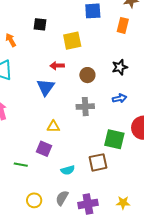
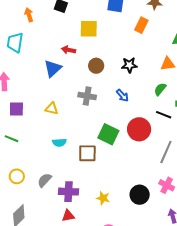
blue arrow: (119, 98) -> (122, 95), turned 48
purple square: (44, 149) -> (16, 109), moved, turned -35
cyan semicircle: (68, 170) -> (59, 142), moved

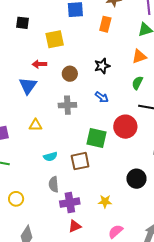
gray semicircle: (45, 180) -> (54, 184), moved, turned -35
black circle: (140, 195) -> (136, 179), moved

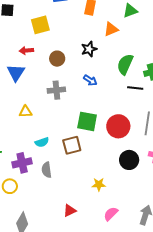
orange triangle: (139, 56) -> (111, 29), moved
green semicircle: (137, 83) -> (125, 64), size x1.5
red circle: (125, 127) -> (118, 126), moved
purple cross: (70, 203) -> (22, 163), moved

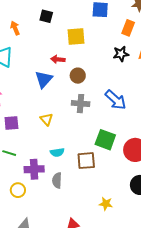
black star: (89, 49) -> (121, 54), moved
brown circle: (57, 59) -> (78, 76), moved
blue arrow: (90, 80) -> (116, 100), size x1.6
yellow triangle: (26, 112) -> (46, 119), turned 40

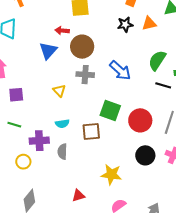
brown circle: (78, 76) -> (82, 47), size x1.5
yellow triangle: (46, 119) -> (59, 91), moved
yellow star: (106, 204) -> (111, 174), size x1.5

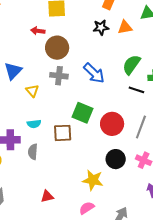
blue triangle: (48, 51) -> (13, 71), moved
yellow star: (111, 174) -> (93, 180), moved

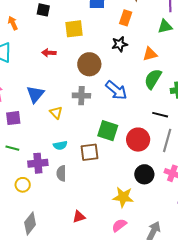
orange triangle: (125, 27) -> (150, 54), moved
red arrow: (38, 31) -> (49, 53), moved
brown circle: (57, 48) -> (89, 64), moved
black line: (136, 90) -> (160, 115), moved

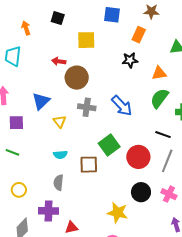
brown circle: (89, 64) -> (77, 78), moved
green square: (108, 131) -> (109, 145), turned 30
purple cross: (38, 163) -> (49, 211), moved

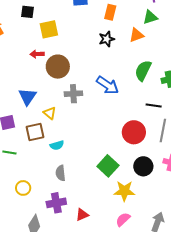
yellow square: (86, 40) -> (49, 29), moved
orange triangle: (159, 73) -> (136, 35), moved
green square: (109, 145) -> (108, 166), moved
brown square: (89, 165) -> (35, 132), moved

